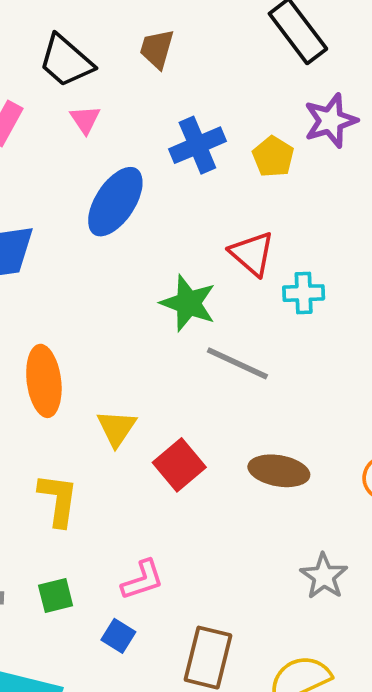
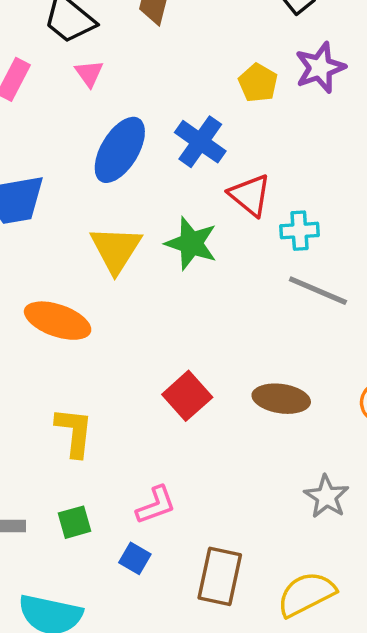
blue cross: (197, 145) -> (200, 142), moved, turned -30
yellow pentagon: (273, 157) -> (258, 83), moved
gray line: (237, 363) -> (318, 291), moved
orange ellipse: (44, 381) -> (58, 321), turned -62
yellow triangle: (117, 428) -> (116, 249), moved, size x1.4

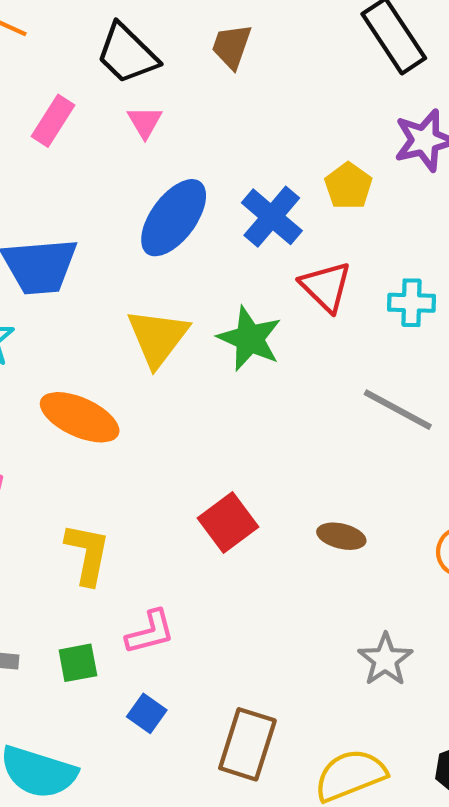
yellow pentagon: (258, 83) -> (348, 186), moved
cyan cross: (299, 231) -> (411, 303), moved
brown ellipse: (281, 399) -> (341, 536), size x0.7
pink L-shape: (156, 505) -> (150, 632), moved

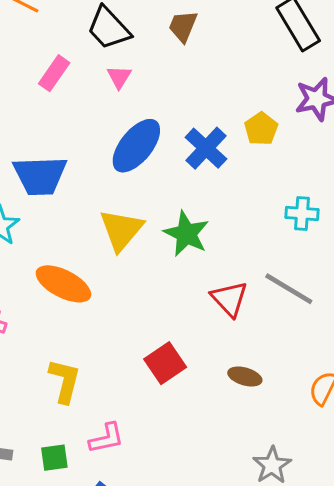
red triangle: (326, 287) -> (229, 299), moved

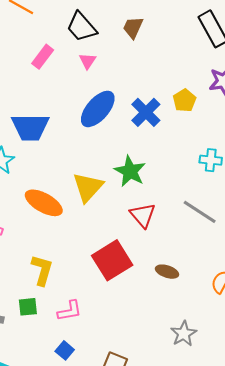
yellow triangle: (121, 230) -> (88, 187), moved
red triangle: (229, 299) -> (143, 215), moved
red square: (165, 363) -> (112, 260), size x1.4
green square: (54, 458) -> (28, 307), moved

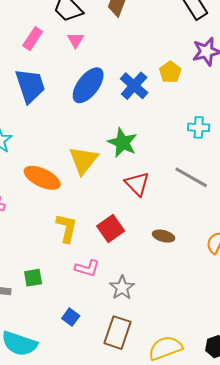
blue trapezoid: (30, 127) -> (30, 86), moved, turned -105
red square: (112, 260) -> (111, 228), size x0.7
yellow L-shape: (42, 270) -> (67, 228), moved
pink L-shape: (70, 311) -> (87, 268), moved, turned 30
gray star: (184, 334) -> (122, 288), moved

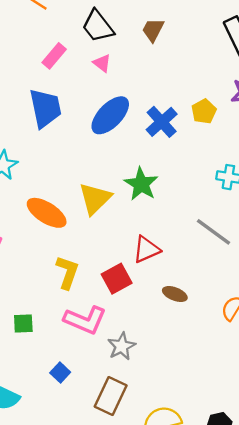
pink triangle: (76, 40) -> (102, 63), turned -30
red triangle: (137, 184) -> (146, 249), moved, turned 44
pink L-shape: (87, 268) -> (85, 320), size x1.5

